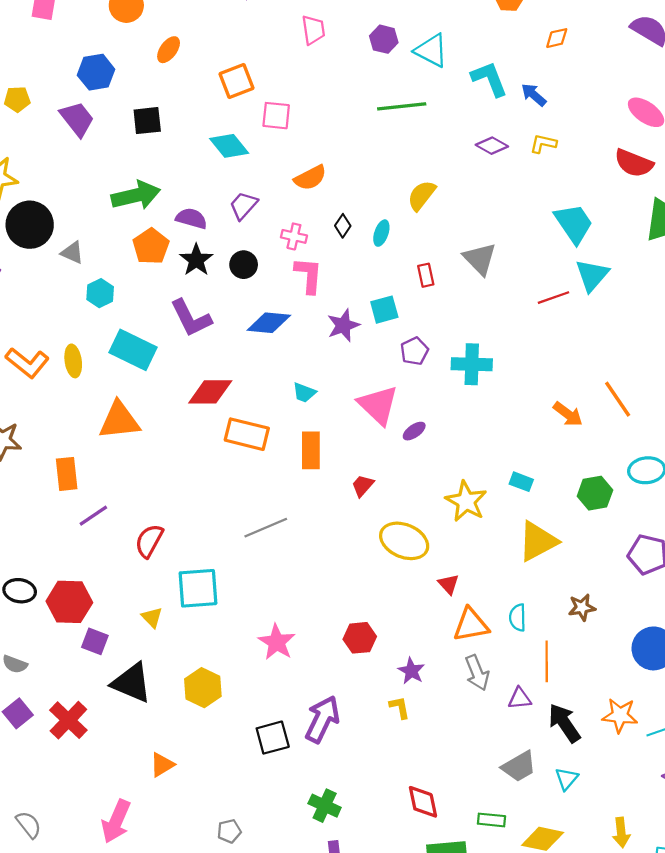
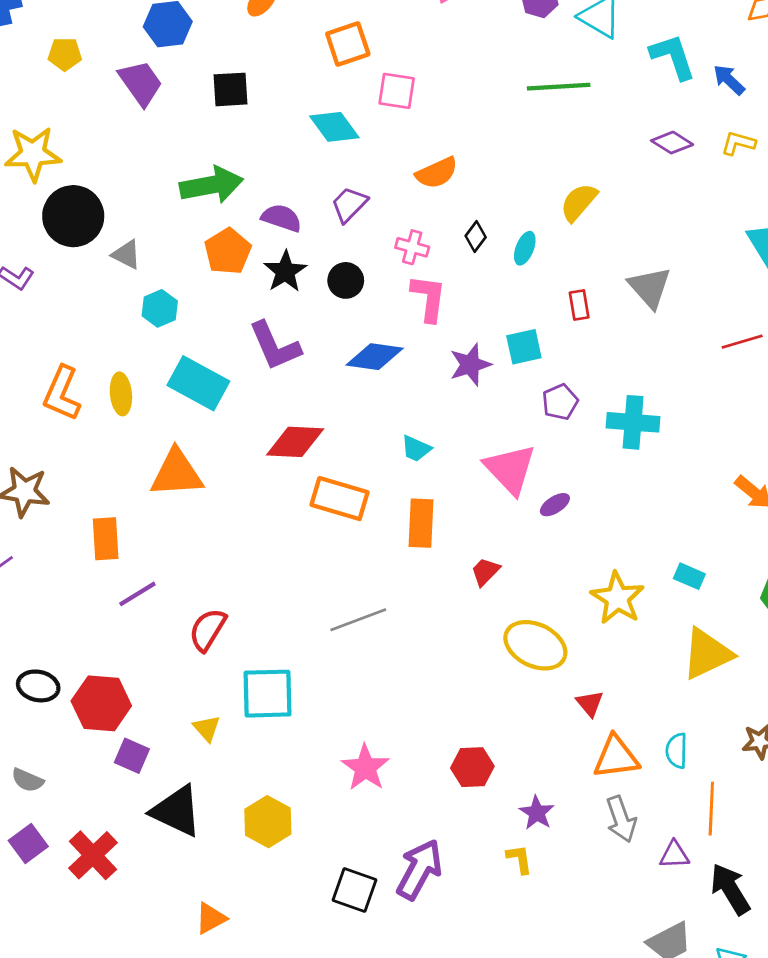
orange L-shape: (27, 363) -> (62, 393), turned 72
black square: (273, 738) -> (354, 890), turned 32

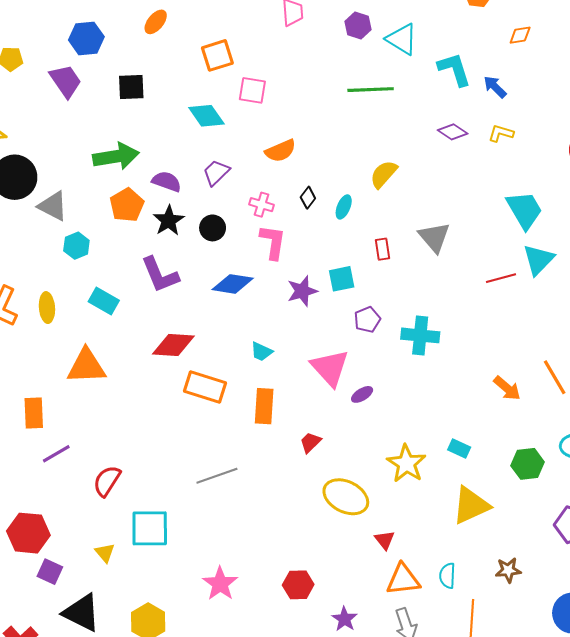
gray triangle: (126, 255) -> (53, 206), size x1.4
cyan rectangle: (198, 383) -> (104, 301), size x0.7

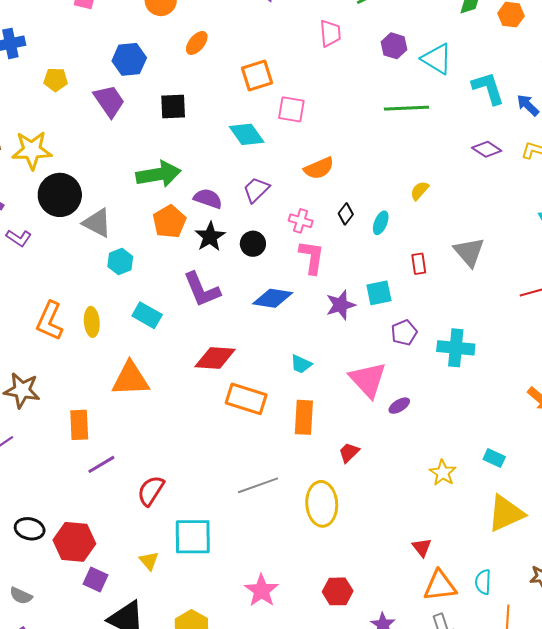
yellow semicircle: (384, 174) -> (420, 191), size x0.7
yellow star: (406, 464) -> (443, 473), size x0.7
yellow ellipse: (346, 497) -> (322, 504), moved, turned 60

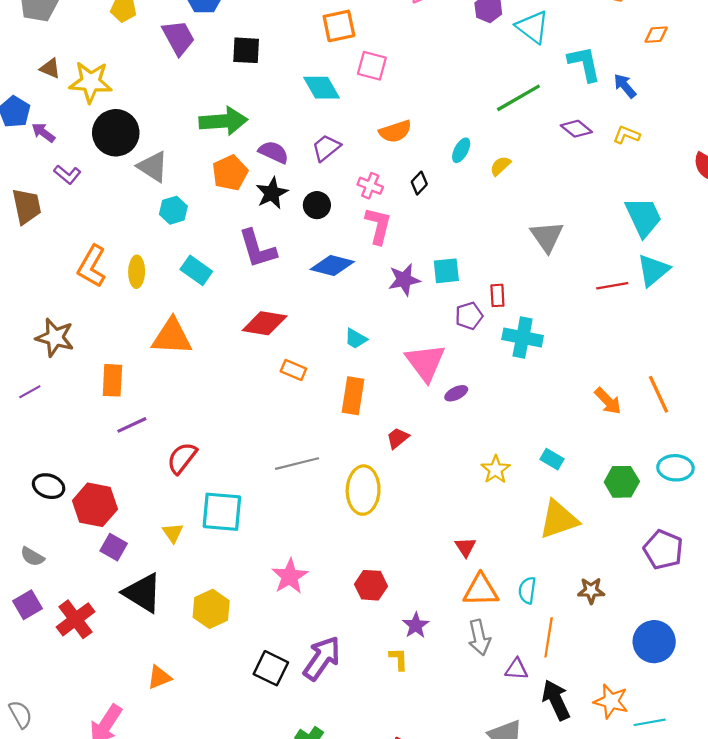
green line: (407, 108) -> (518, 98), moved, turned -33
cyan ellipse: (381, 223) -> (461, 150), moved
red rectangle: (419, 264) -> (497, 295), moved
orange rectangle: (246, 399) -> (293, 370), size x0.6

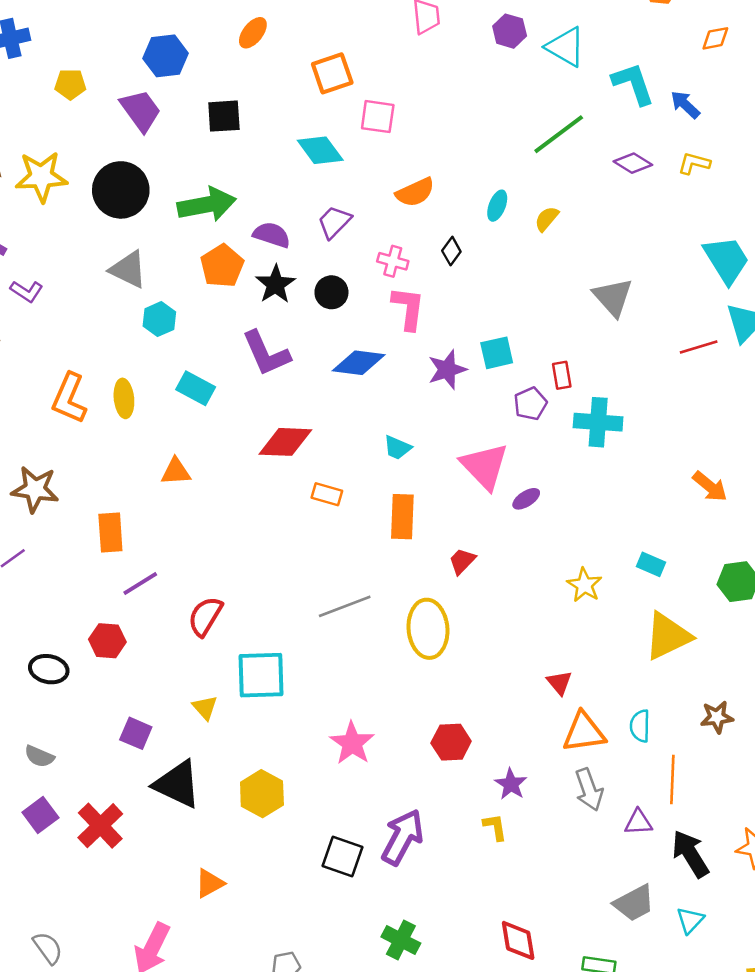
black circle: (116, 133) -> (121, 190), moved
orange triangle: (172, 337) -> (176, 472), size x0.6
red hexagon: (95, 505) -> (107, 641), moved, size x0.7

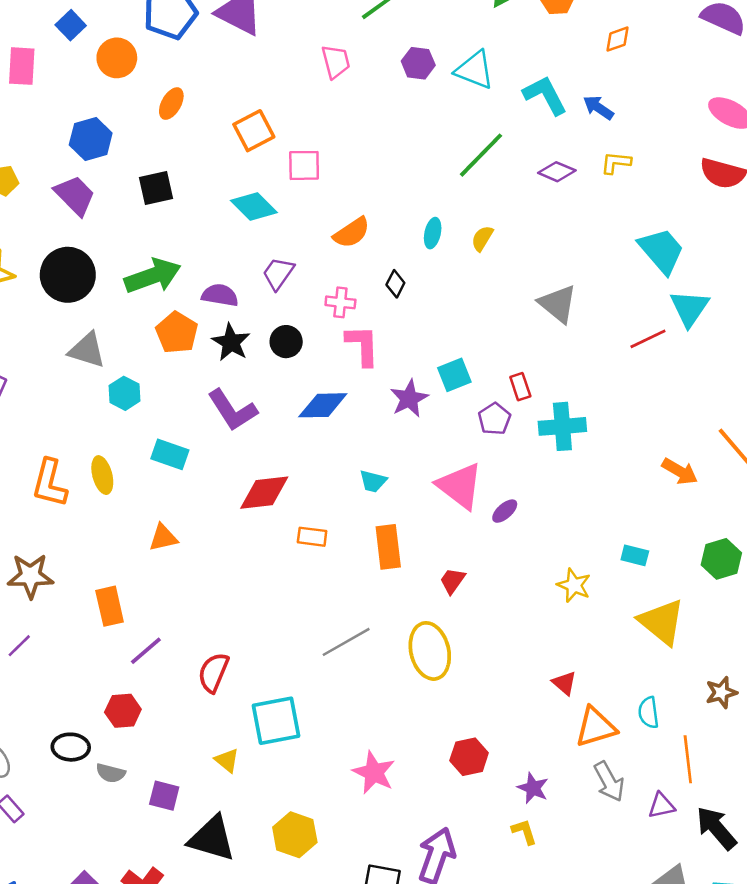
yellow triangle: (668, 636) -> (662, 622), turned -46
gray semicircle: (39, 756) -> (111, 773), moved

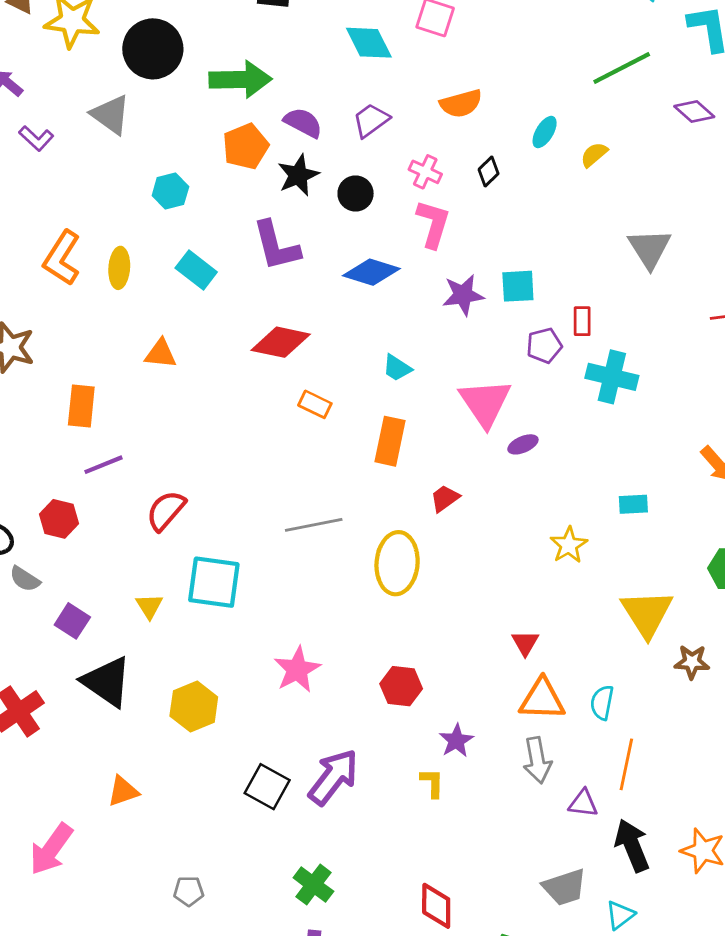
gray triangle: (87, 350) -> (111, 115), moved
cyan rectangle: (635, 555) -> (633, 504), moved, turned -36
brown star: (721, 692) -> (692, 662), moved

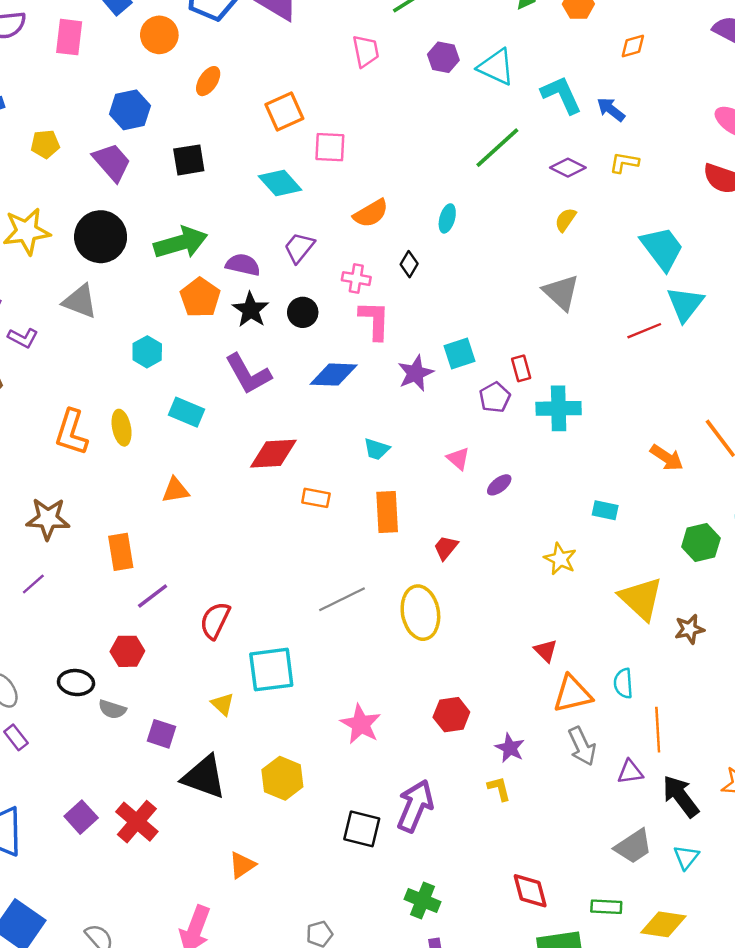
yellow semicircle: (594, 155) -> (565, 220), moved
pink triangle: (485, 403) -> (458, 458), size x0.5
cyan rectangle: (633, 504) -> (605, 510), turned 30

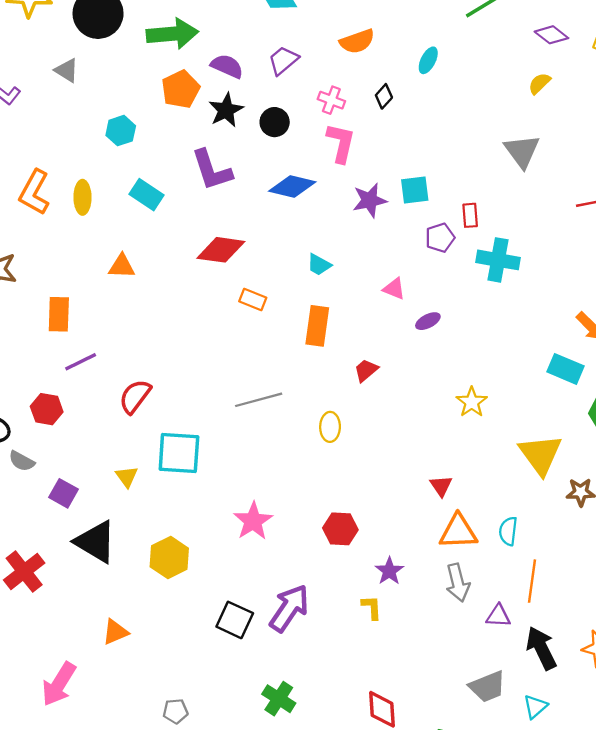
gray triangle: (80, 301) -> (67, 70), size x0.7
pink triangle: (458, 458) -> (394, 289), turned -30
cyan rectangle: (605, 510) -> (566, 369), moved, size x1.4
yellow ellipse: (420, 613) -> (330, 427), size x0.6

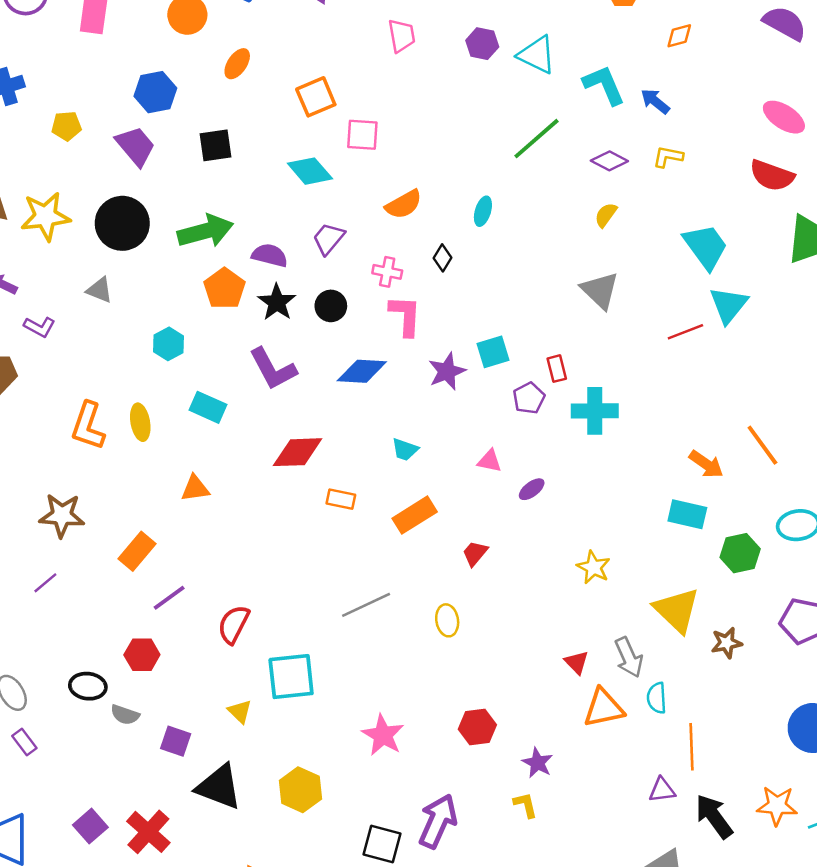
orange rectangle: (59, 314) -> (137, 551), turned 48
orange rectangle: (317, 326) -> (415, 515), turned 60
gray arrow: (458, 583) -> (629, 657), moved

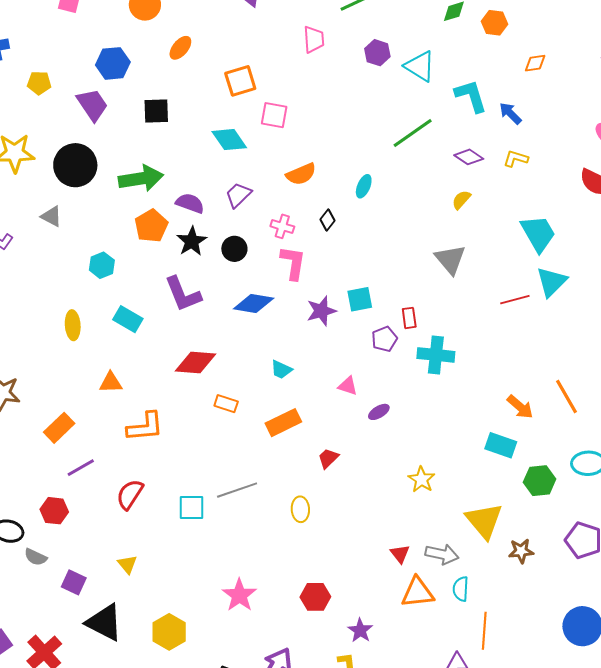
orange L-shape: (88, 426) -> (145, 427), moved, turned -120
gray arrow: (629, 657) -> (442, 554), turned -60
cyan square: (291, 677) -> (191, 507), moved, size x0.7

